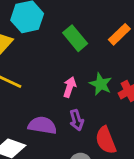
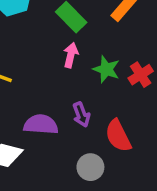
pink arrow: (70, 87) -> (71, 55), moved

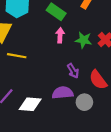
purple semicircle: (41, 125) -> (63, 93), moved

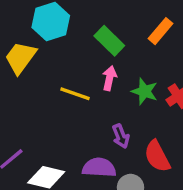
yellow line: (17, 56) -> (75, 94), moved

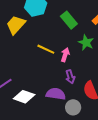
pink arrow: (109, 78) -> (65, 55), moved
green star: (145, 91) -> (86, 43), moved

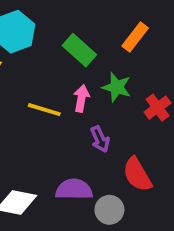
pink arrow: (65, 55) -> (81, 98), moved
purple arrow: (70, 77) -> (100, 139), moved

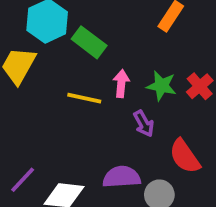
green rectangle: (79, 50) -> (89, 42), moved
green star: (117, 87) -> (161, 86), moved

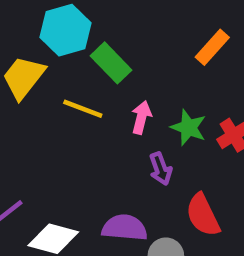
yellow line: (84, 98) -> (83, 109), moved

